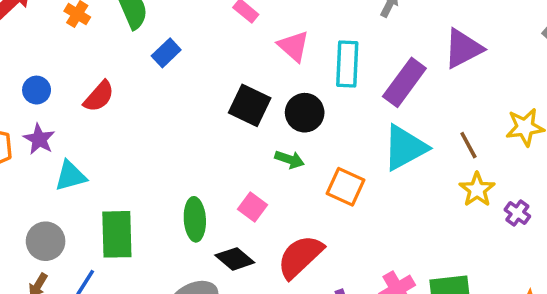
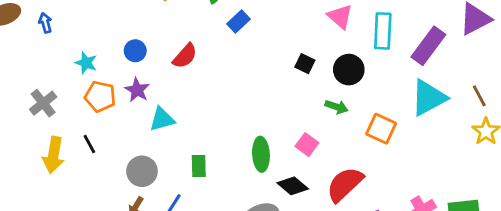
black square: (250, 105) -> (305, 64), size x0.6
green rectangle: (117, 234) -> (199, 166), size x0.6

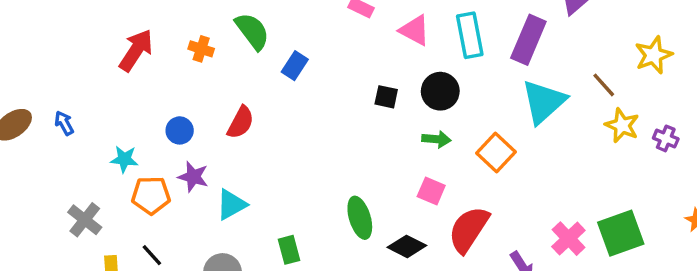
orange square: (381, 129) -> (496, 152), turned 32
pink square: (307, 145) -> (431, 191), moved

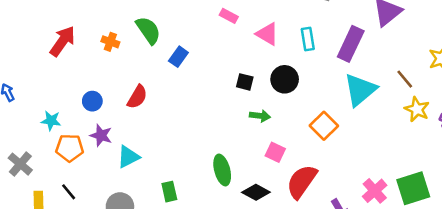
cyan rectangle: (470, 35) -> (308, 39), size x0.7
green arrow: (436, 139) -> (260, 116), moved

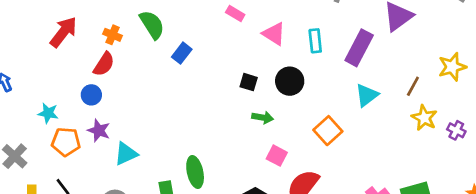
brown line: (405, 79) -> (413, 86), turned 66
cyan triangle: (360, 90) -> (367, 95), size x0.7
red semicircle: (137, 97) -> (104, 64), moved
green ellipse: (222, 170) -> (195, 172), moved

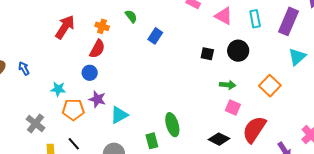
green semicircle: (152, 25) -> (131, 16), size x0.6
green arrow: (263, 117) -> (228, 85), moved

